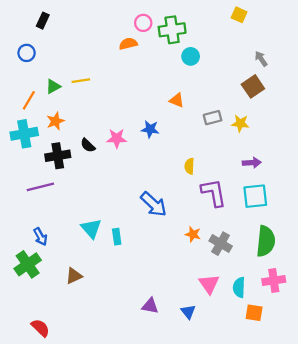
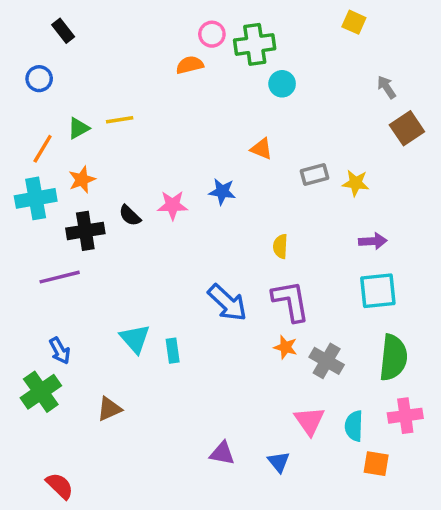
black rectangle: (43, 21) -> (63, 31), turned -63
brown square: (253, 86) -> (407, 128), moved
purple L-shape: (214, 193) -> (291, 301), moved

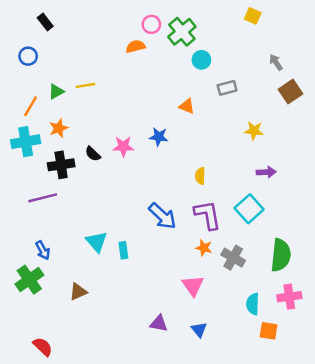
green cross: (255, 44) -> (182, 32), turned -32
gray rectangle: (315, 174) -> (227, 88), moved
cyan square: (378, 291) -> (249, 209), moved, turned -36
pink triangle: (309, 421) -> (193, 286), moved

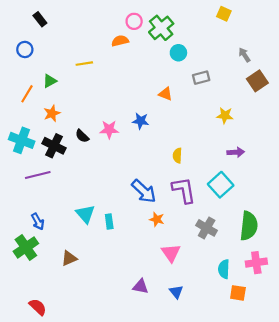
yellow line: (85, 85) -> (84, 64), moved
cyan cross: (26, 142) -> (22, 140), moved, turned 30
black cross: (61, 165) -> (54, 146), turned 35
orange star: (204, 248) -> (157, 219), moved

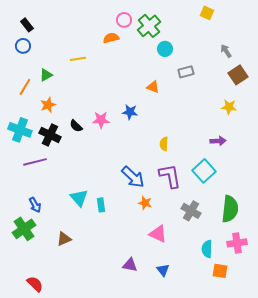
black rectangle: (40, 19) -> (27, 25), moved
yellow star: (225, 115) -> (229, 107), moved
pink triangle: (171, 253) -> (158, 234), turned -30

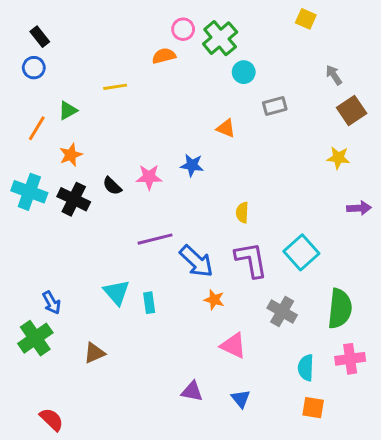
purple arrow: (218, 141) -> (359, 208), moved
purple line: (35, 162) -> (155, 239), moved
orange square: (220, 271) -> (313, 408), moved

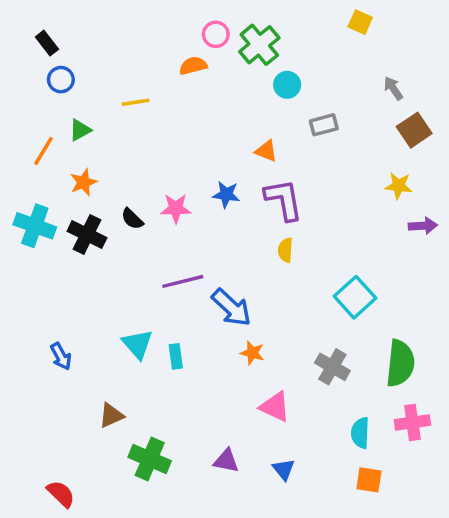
blue circle: (34, 68) -> (61, 80), moved
purple arrow: (359, 208) -> (423, 226), moved
purple L-shape: (251, 260) -> (284, 200), moved
green cross: (35, 338) -> (150, 459), moved, turned -32

